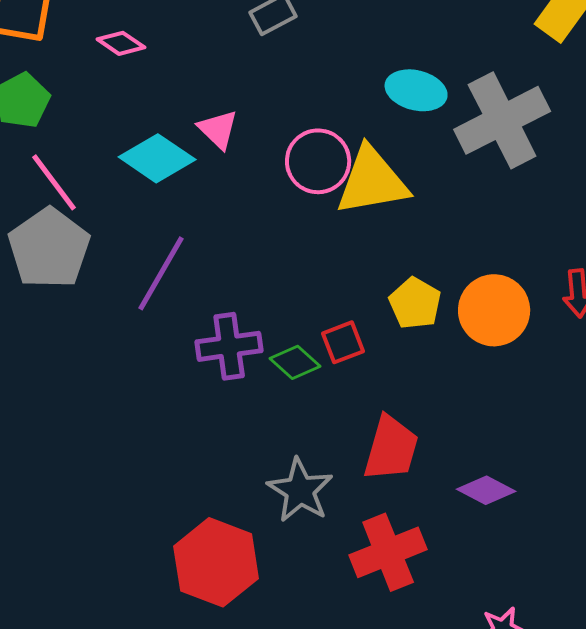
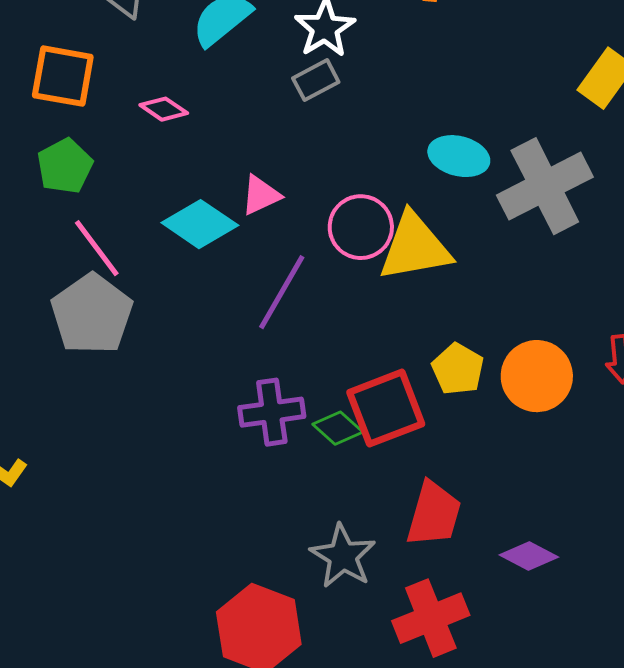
pink triangle: (218, 129) -> (261, 195), turned 51
purple line: (161, 273) -> (282, 292), moved
red square: (343, 342) -> (386, 408), size x1.8

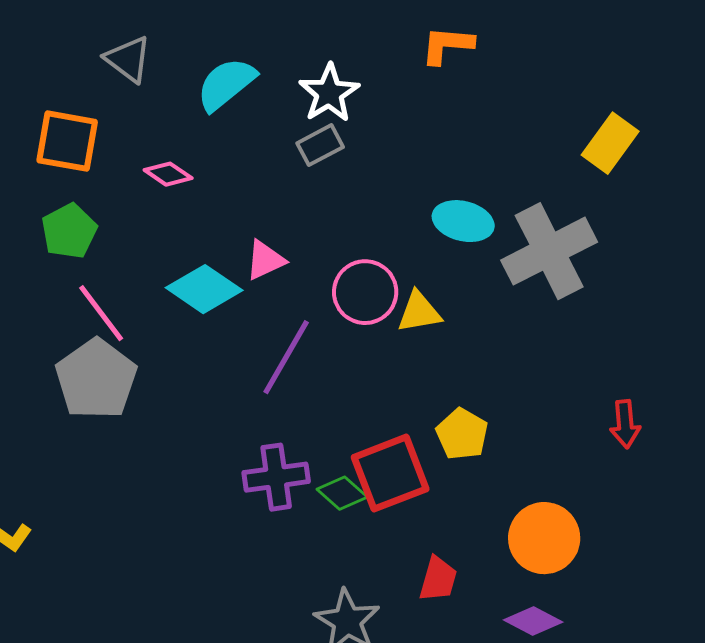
yellow triangle: (415, 247) -> (419, 312), size x0.6
orange circle: (537, 376) -> (544, 538), moved
red trapezoid: (434, 514) -> (438, 579), size x0.7

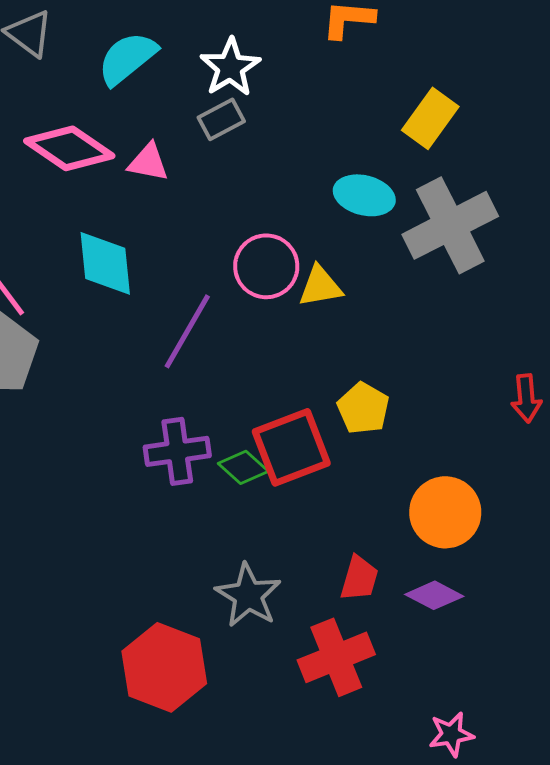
yellow rectangle: (610, 143) -> (430, 118), moved
pink diamond: (168, 174) -> (69, 148), size x1.8
pink triangle: (265, 260) -> (148, 162), moved, turned 36
cyan diamond: (204, 289) -> (105, 263), turned 50
red trapezoid: (438, 579) -> (359, 578), moved

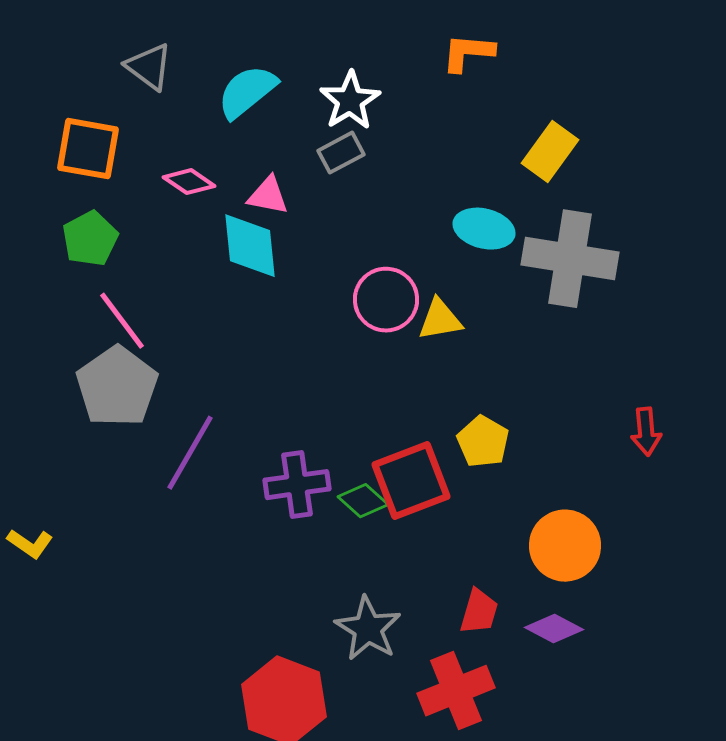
pink diamond: (69, 148) -> (189, 182), size x0.6
gray cross: (450, 225) -> (570, 259), turned 36
cyan diamond: (105, 263) -> (250, 246), moved
purple line: (187, 331) -> (190, 453), moved

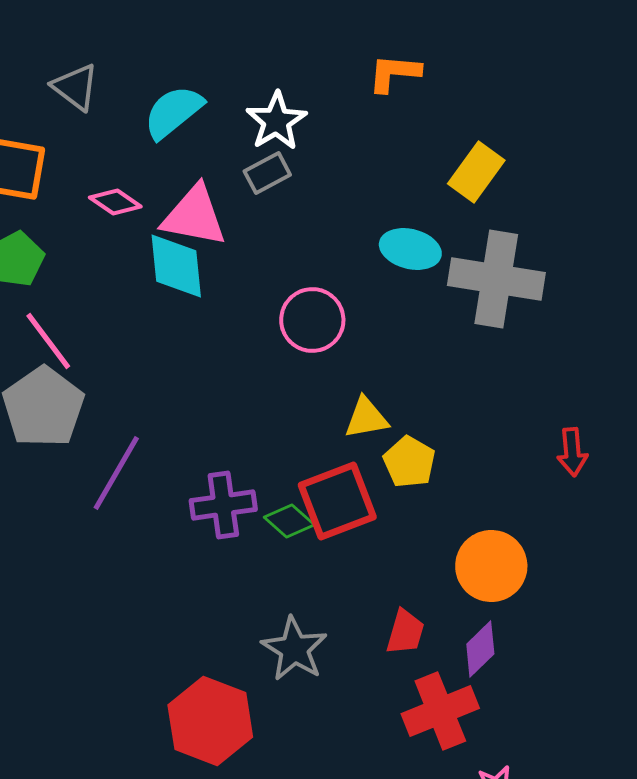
pink triangle: (268, 196) -> (194, 216), size x1.6
yellow triangle: (440, 320) -> (366, 418), moved
purple diamond: (554, 629) -> (480, 649), turned -72
red cross: (456, 691) -> (440, 711), moved

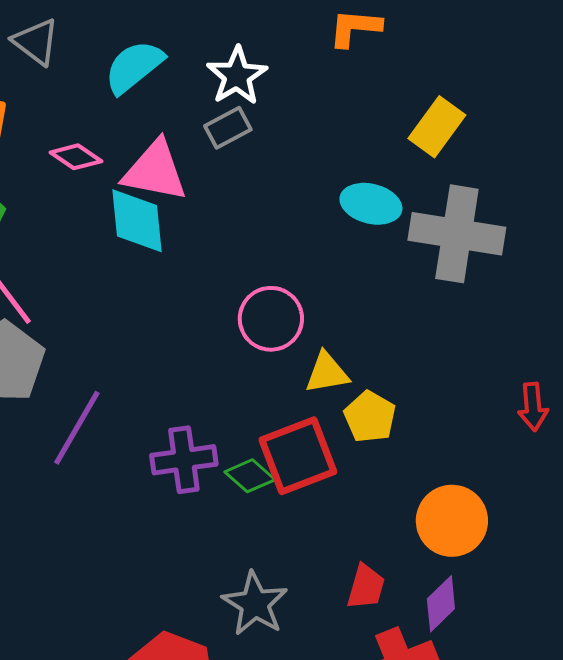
pink circle: (312, 320) -> (271, 319), moved

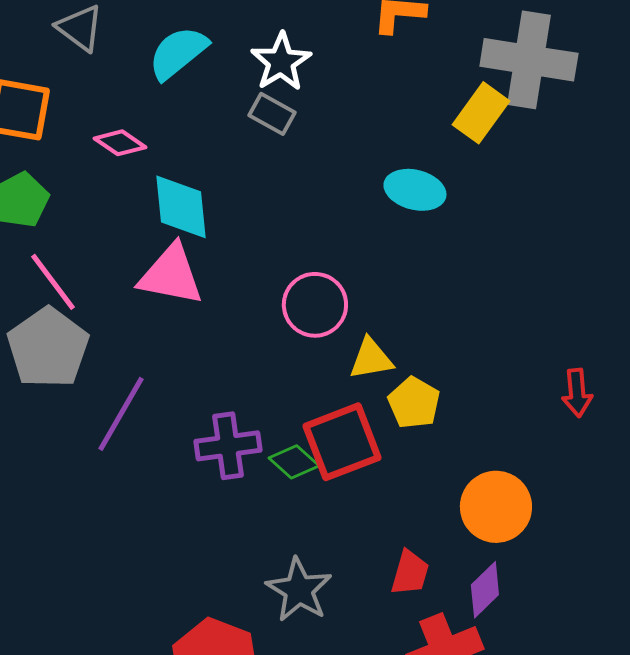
gray rectangle: (228, 128) -> (272, 114), turned 57
pink triangle: (155, 171) -> (171, 275), moved
gray cross: (457, 234) -> (529, 60), moved

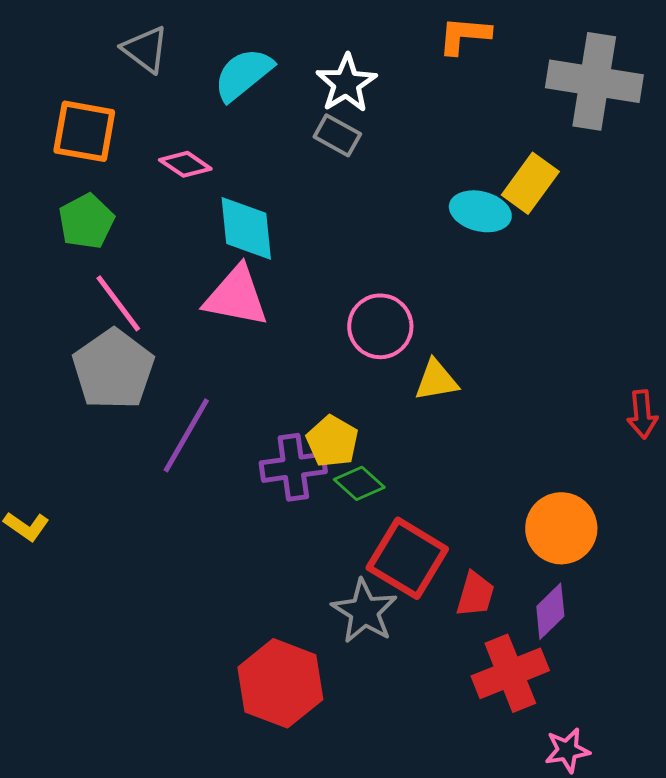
yellow rectangle: (481, 113) -> (530, 183), moved
yellow pentagon: (414, 403) -> (332, 441), moved
red square: (342, 442) -> (407, 558), moved, turned -38

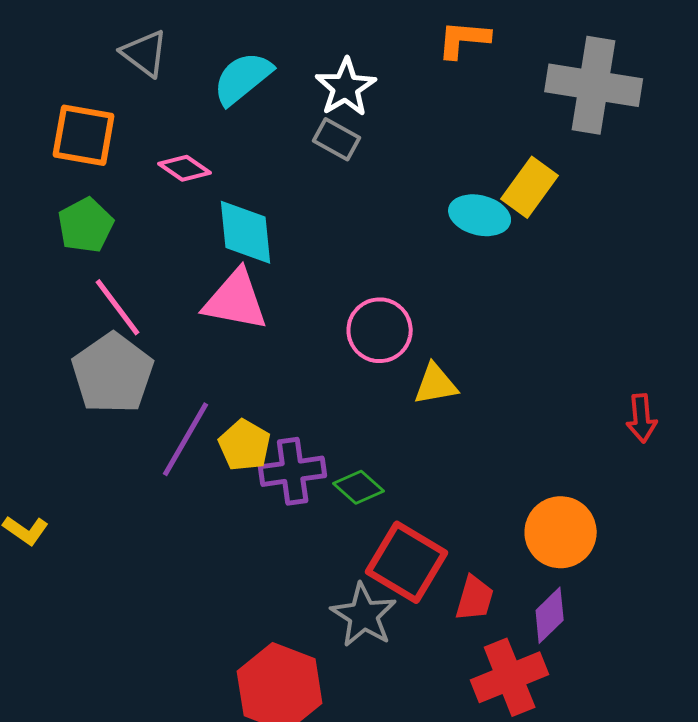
yellow pentagon: (332, 441) -> (245, 445), moved

